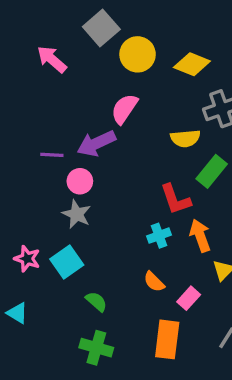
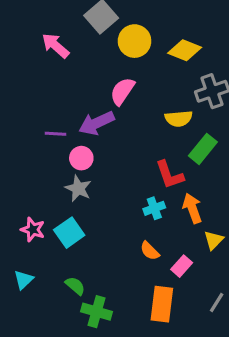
green semicircle: (96, 302) -> (75, 286), moved
cyan triangle: (17, 313) -> (24, 280), turned 45

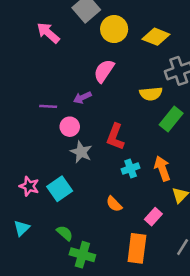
purple arrow: (97, 123) -> (82, 98), size x0.6
red L-shape: (169, 175) -> (115, 137), moved, turned 40
gray star: (78, 189) -> (81, 152), moved
orange semicircle: (150, 251) -> (114, 204), moved

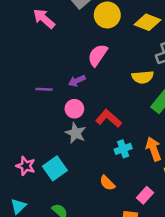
pink circle: (70, 127) -> (74, 109), moved
red L-shape: (115, 137) -> (108, 118), turned 110

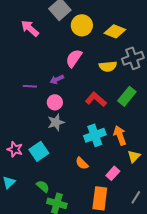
yellow semicircle: (143, 77) -> (108, 66), moved
red L-shape: (108, 118) -> (96, 99), moved
gray star: (76, 133) -> (56, 122), turned 30
cyan cross: (123, 149) -> (95, 135), size x1.5

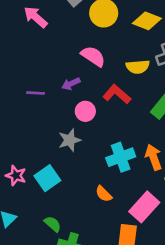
pink semicircle: (74, 58) -> (93, 56), turned 90
red L-shape: (96, 99) -> (117, 94), moved
pink circle: (55, 102) -> (85, 111), moved
pink rectangle: (113, 173) -> (144, 207), size x1.6

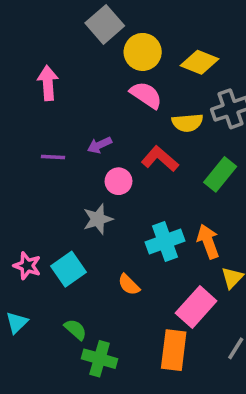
pink arrow: (36, 17) -> (48, 83), moved, turned 45
pink semicircle: (93, 56) -> (146, 95), moved
orange semicircle: (104, 194) -> (129, 285), moved

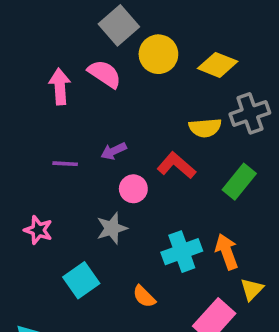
pink semicircle: (146, 95) -> (105, 74), moved
pink star: (27, 266) -> (38, 230), moved

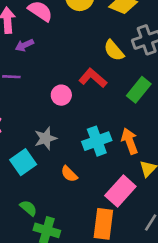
yellow semicircle: (205, 128) -> (114, 50), turned 55
purple arrow: (114, 151) -> (25, 45), moved
gray star: (112, 228) -> (46, 138), moved

